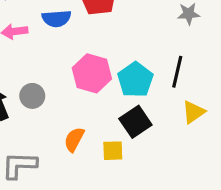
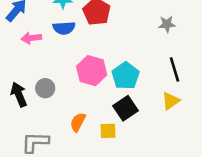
black line: (177, 72) -> (174, 69), moved, turned -30

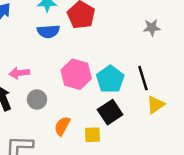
pink arrow: (31, 38) -> (19, 73), moved
black line: (174, 69) -> (143, 78), moved
gray circle: (45, 88) -> (37, 100), moved

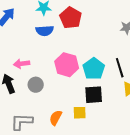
black square: (110, 112) -> (94, 95), turned 30
orange semicircle: (62, 126) -> (56, 118), moved

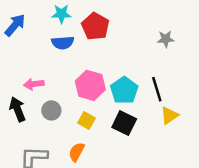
black square: (94, 95) -> (124, 123), turned 30
yellow square: (80, 113) -> (87, 121), moved, turned 32

